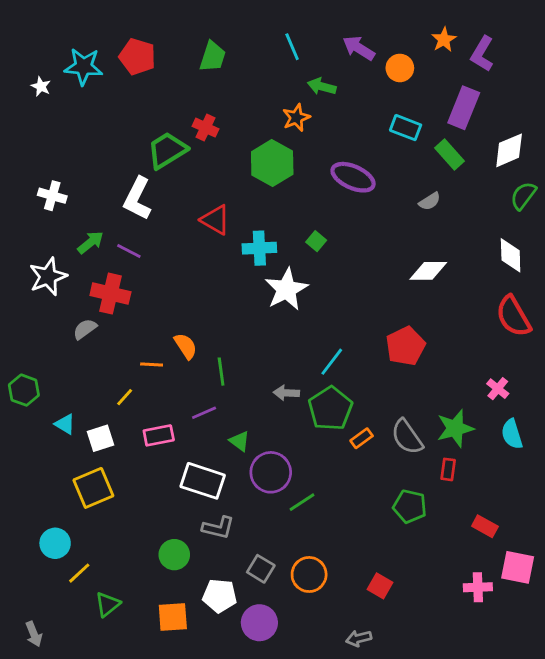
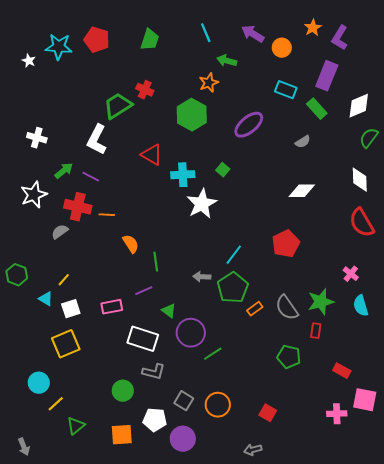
purple ellipse: (353, 177) -> (249, 125), turned -64
orange line: (152, 365) -> (107, 215), moved
yellow line: (125, 397) -> (64, 280), moved

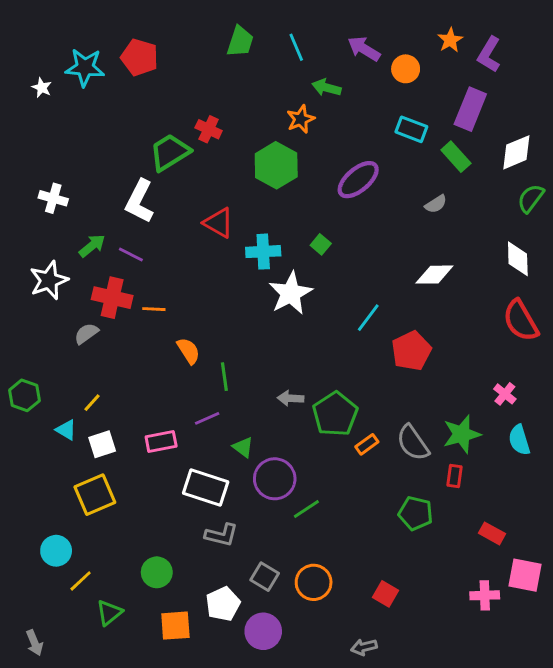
green trapezoid: (150, 40) -> (240, 42), moved
cyan line: (234, 255) -> (368, 318), moved
green circle: (123, 391) -> (157, 572), moved
white pentagon: (155, 420) -> (223, 604), turned -30

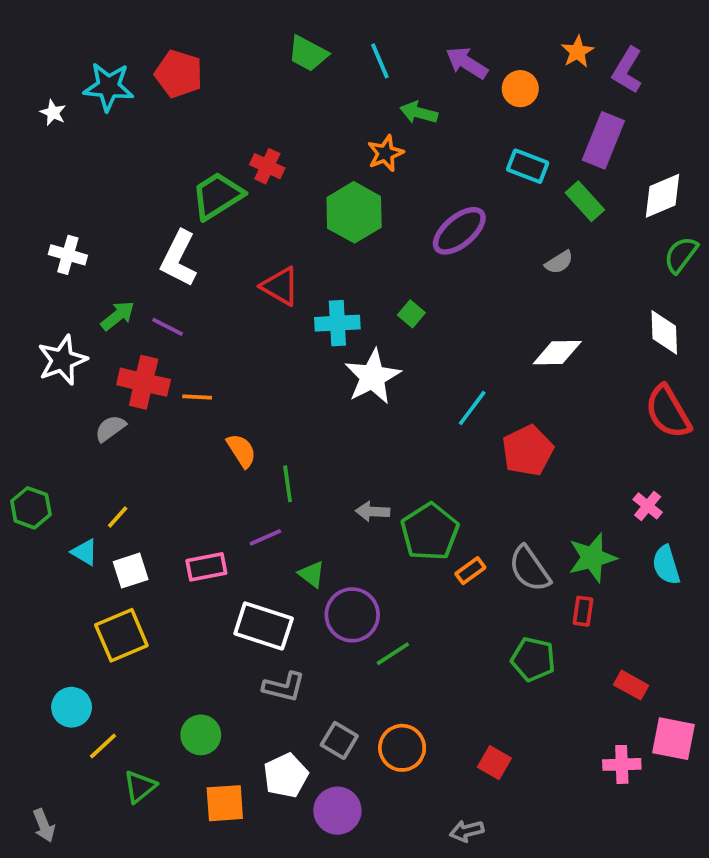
green trapezoid: (240, 42) -> (308, 54), turned 100

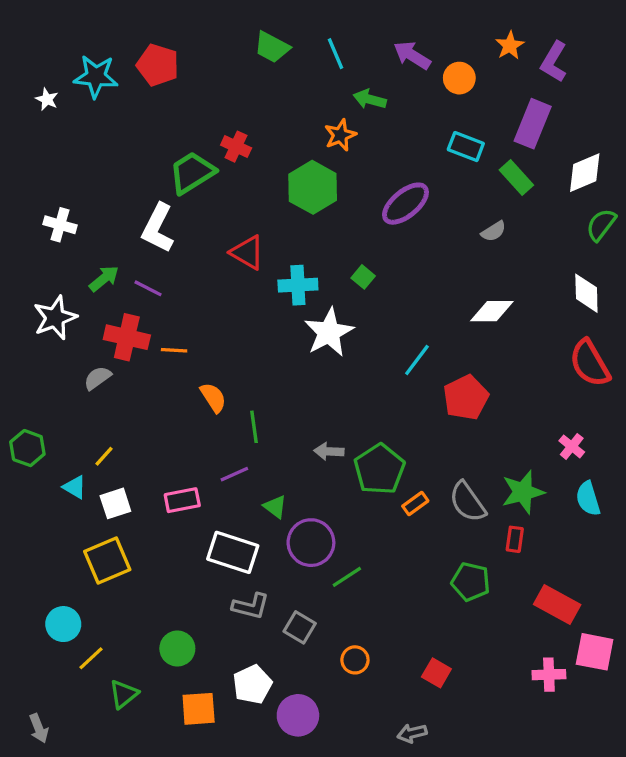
red rectangle: (631, 685) -> (557, 605), size x1.5
gray square: (339, 740) -> (300, 627), moved
orange circle: (402, 748) -> (355, 660), size x0.7

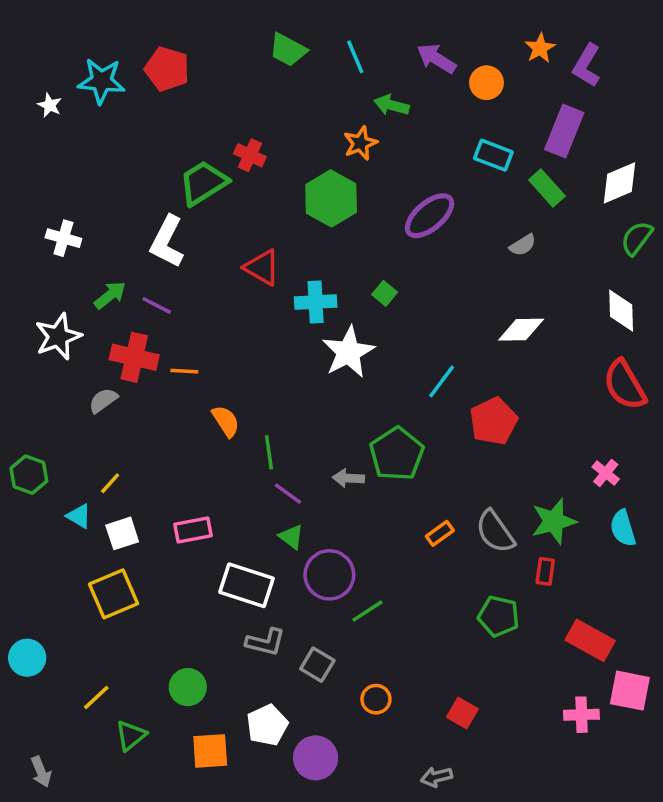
green pentagon: (379, 469) -> (397, 454), moved
purple line: (234, 474) -> (288, 494), moved, turned 60
cyan circle: (63, 624) -> (27, 658), moved

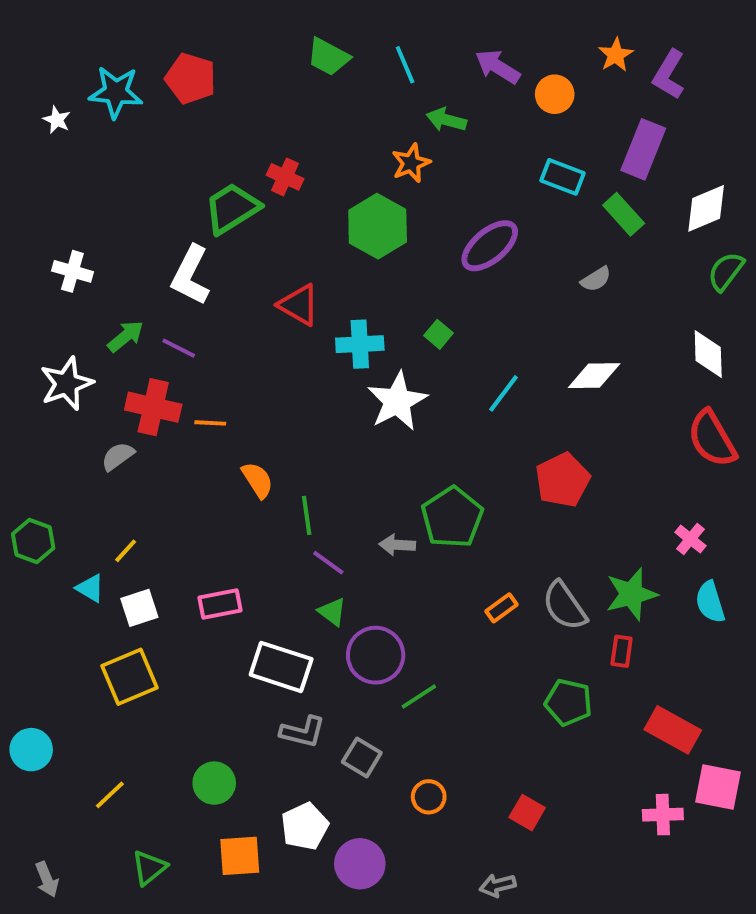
cyan line: (442, 381) -> (503, 393), moved
green triangle: (131, 735) -> (149, 868), moved

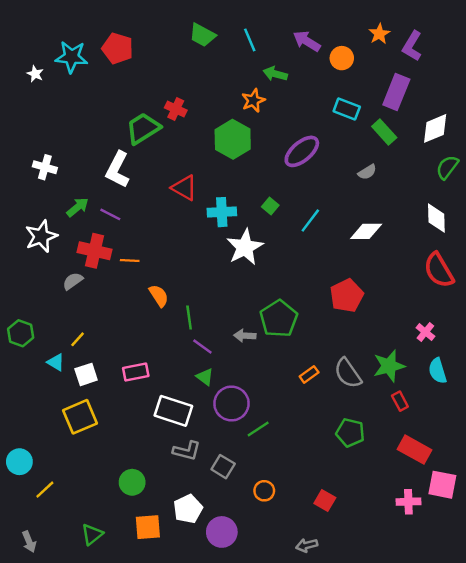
cyan line: (503, 393) -> (310, 221), moved
red rectangle: (622, 651) -> (400, 401), moved, turned -36
yellow line: (110, 795) -> (45, 490), moved

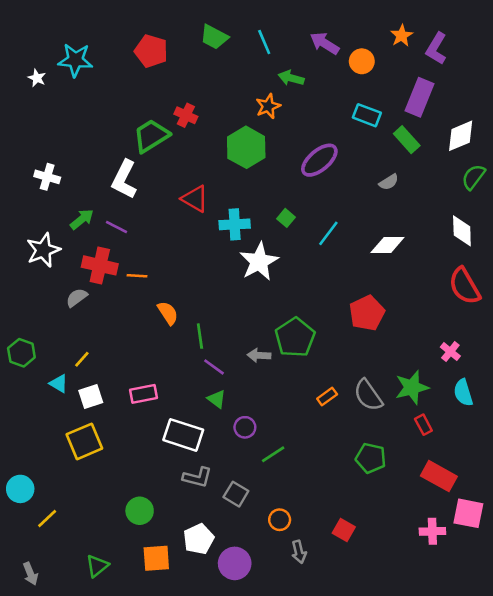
red pentagon: (118, 48) -> (151, 51), moved
purple circle: (231, 404) -> (245, 427), size x0.6
gray arrow: (307, 545) -> (299, 552), moved, turned -90

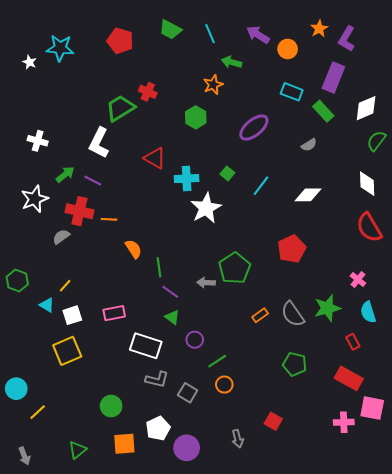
green hexagon: (246, 147) -> (196, 117), size x0.7
red rectangle: (423, 425) -> (353, 342), moved
orange circle: (280, 520) -> (224, 385), moved

